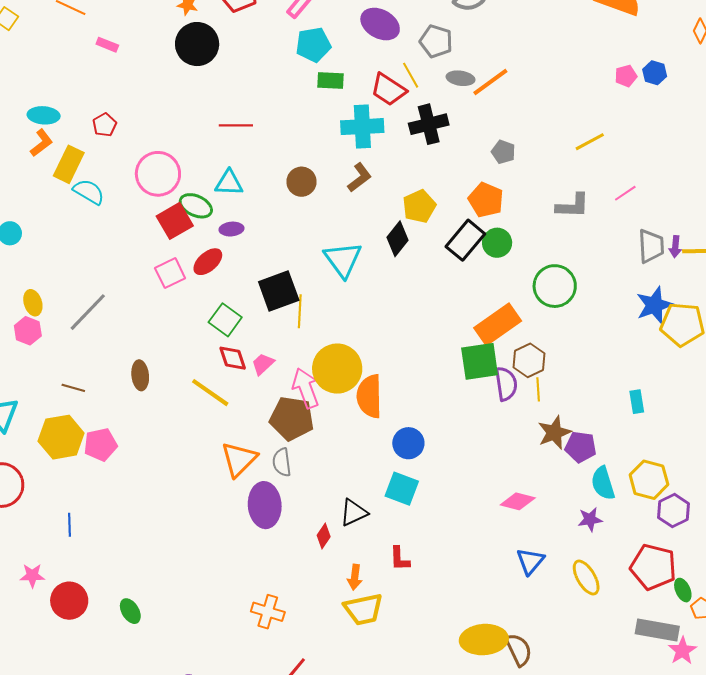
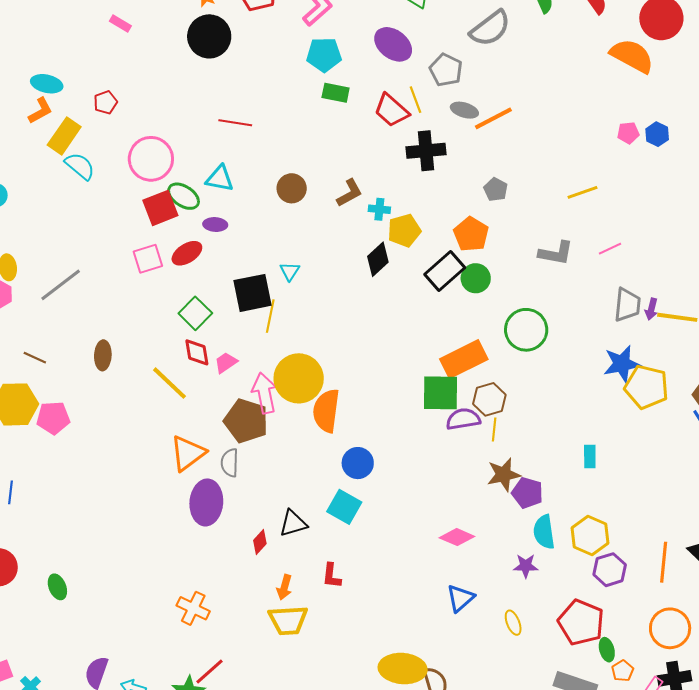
cyan cross: (362, 127) -> (379, 209), moved, size x0.5
cyan triangle: (343, 260) -> (290, 271), moved, size x0.5
purple semicircle: (506, 384) -> (463, 419), turned -100
yellow ellipse: (586, 578) -> (513, 623), size x0.7

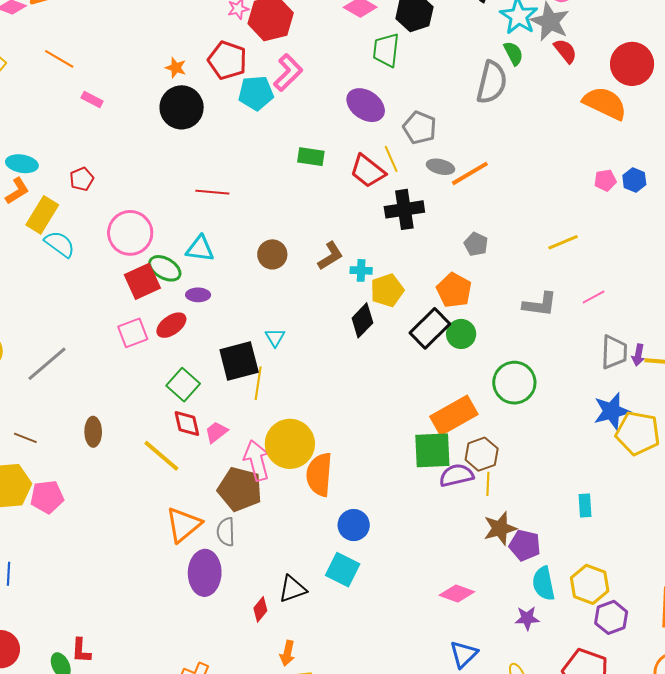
gray semicircle: (490, 28) -> (492, 82), moved, turned -36
cyan pentagon: (324, 55) -> (256, 93), moved
red L-shape: (332, 576) -> (81, 651), moved

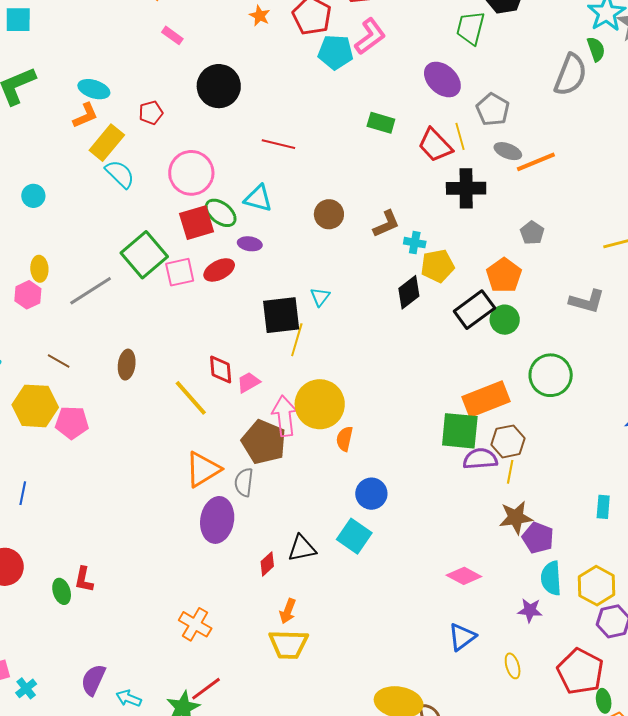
black circle: (182, 107) -> (219, 86), moved
green square: (183, 385) -> (144, 255), moved, size x1.4
orange semicircle: (319, 475) -> (345, 439), size x0.6

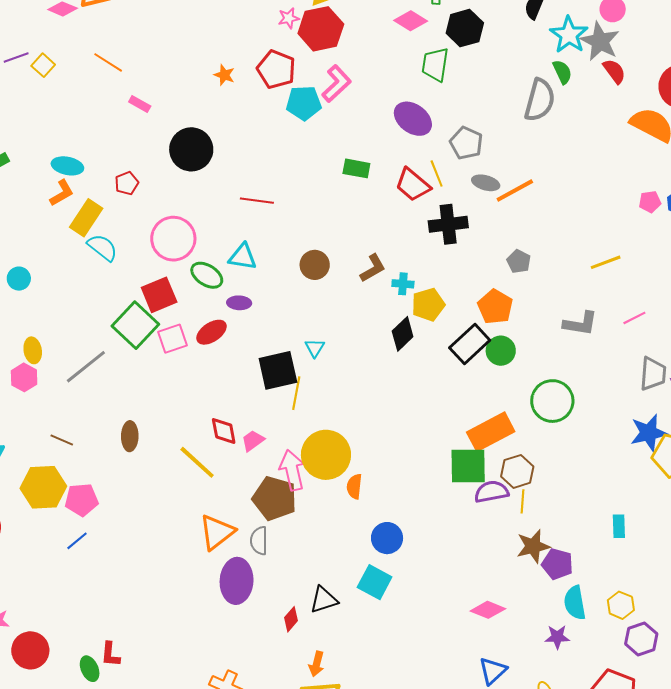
red square: (197, 223) -> (159, 295), moved
blue line: (23, 493) -> (77, 541), moved, turned 45
yellow hexagon: (597, 586) -> (621, 605), size x0.7

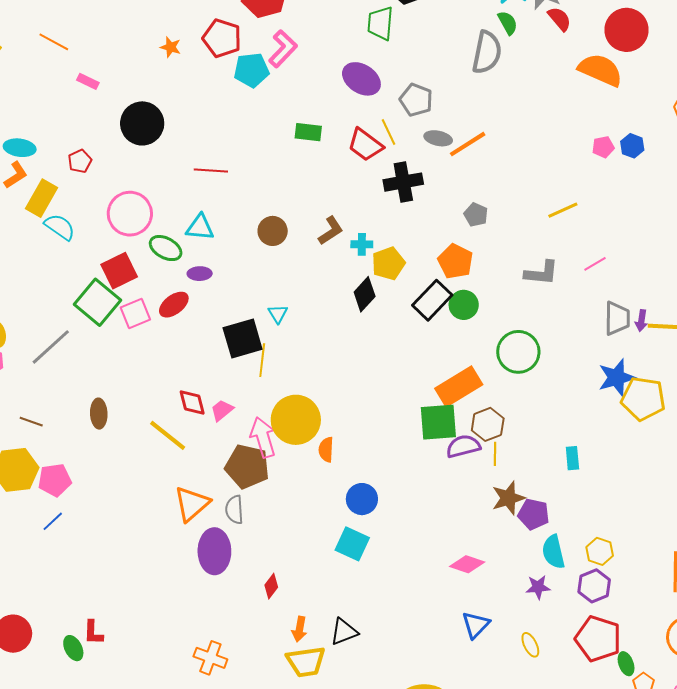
cyan rectangle: (619, 526) -> (572, 458), moved
black triangle: (324, 600) -> (344, 632), moved
purple hexagon: (641, 639) -> (594, 586), moved

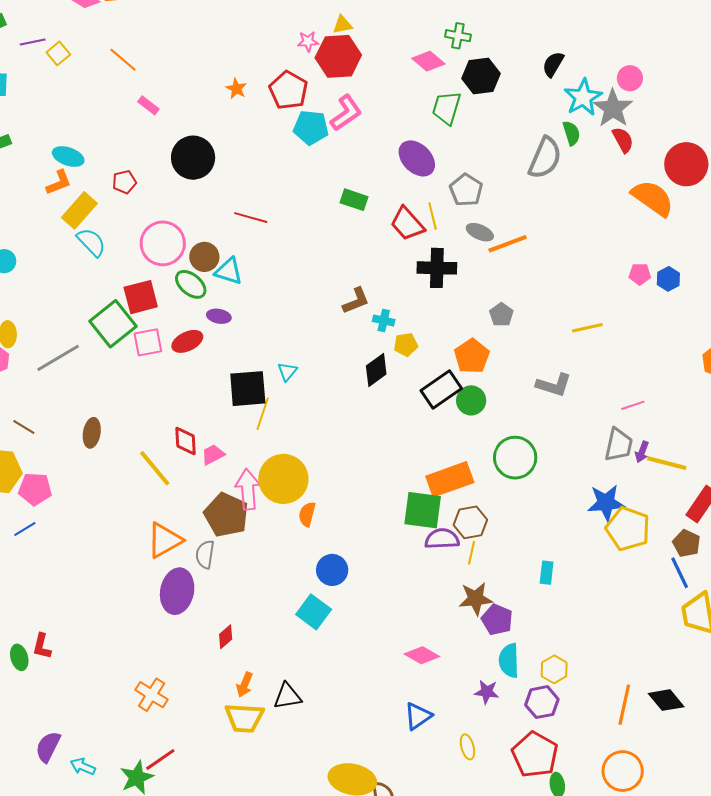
brown circle: (273, 231) -> (204, 257), moved
yellow pentagon: (388, 263) -> (406, 345), size x0.7
pink line: (595, 264) -> (633, 405), moved

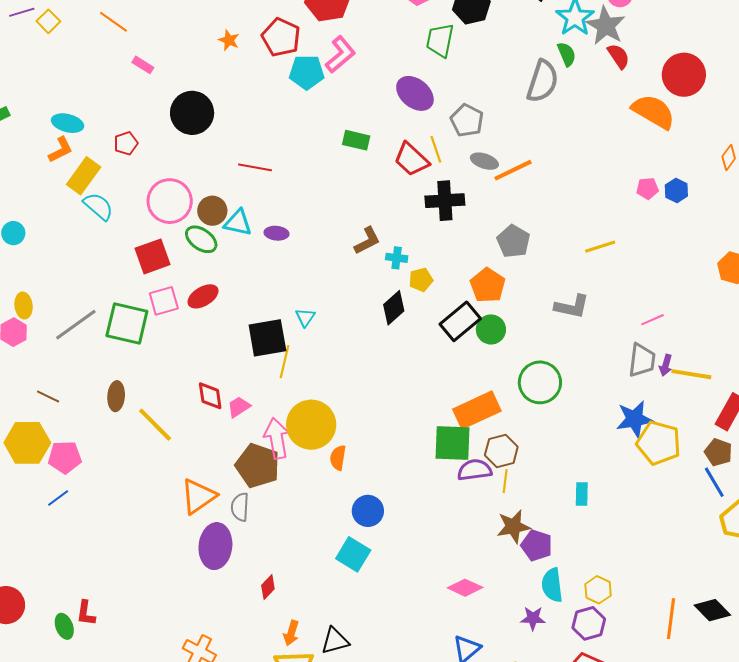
gray pentagon: (501, 315) -> (513, 241), size x1.4
purple ellipse: (219, 316) -> (276, 233), moved
green square: (113, 324) -> (127, 324), moved, turned -33
yellow line: (155, 468) -> (155, 425), moved

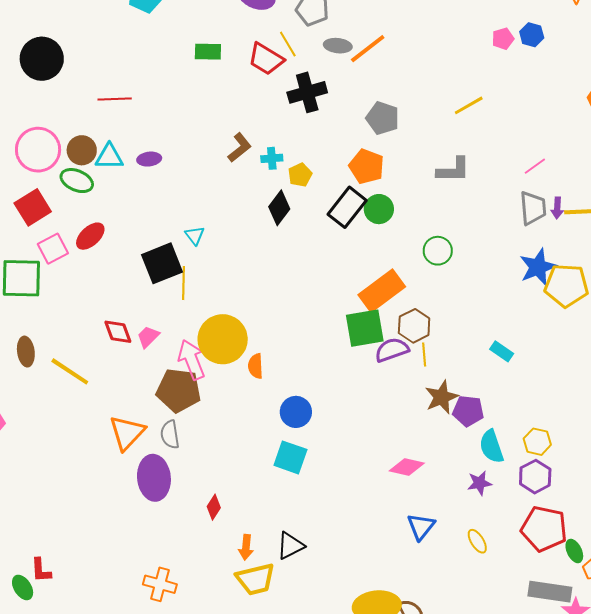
green circle: (540, 382) -> (438, 251), size x0.7
cyan rectangle: (582, 494) -> (502, 351), turned -45

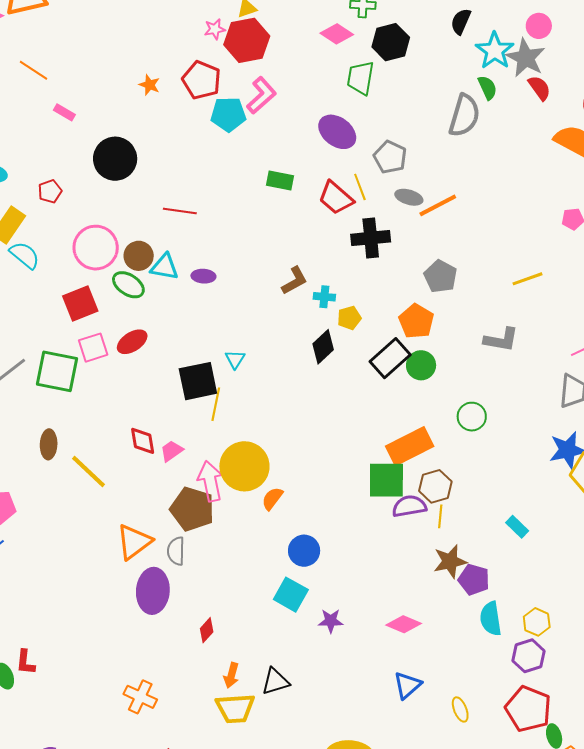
orange semicircle: (256, 366) -> (272, 498), turned 30
purple star: (479, 483) -> (331, 621), moved

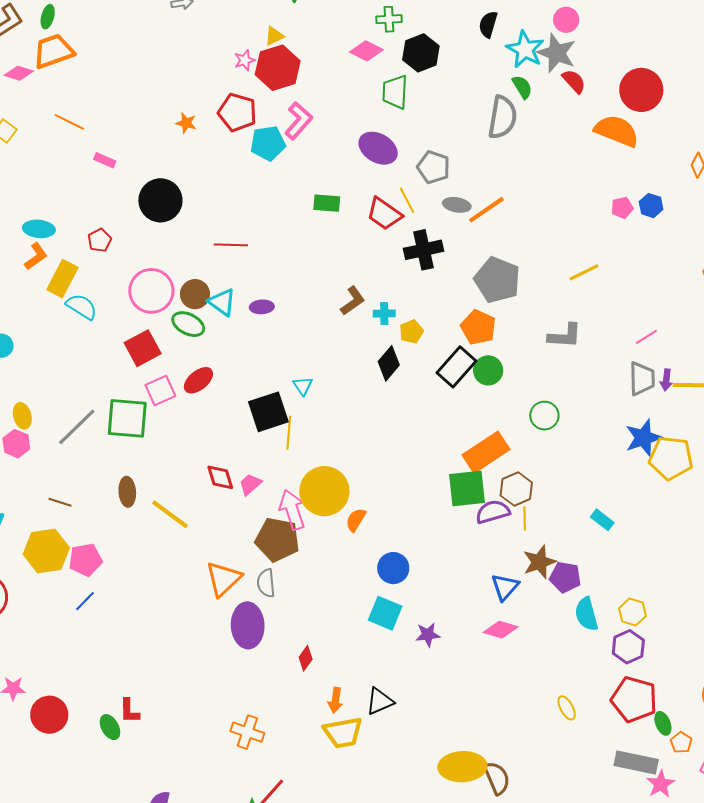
cyan triangle: (165, 267) -> (222, 302), turned 32
gray pentagon: (440, 276) -> (497, 280), size x1.4
blue triangle: (407, 685) -> (505, 587), moved

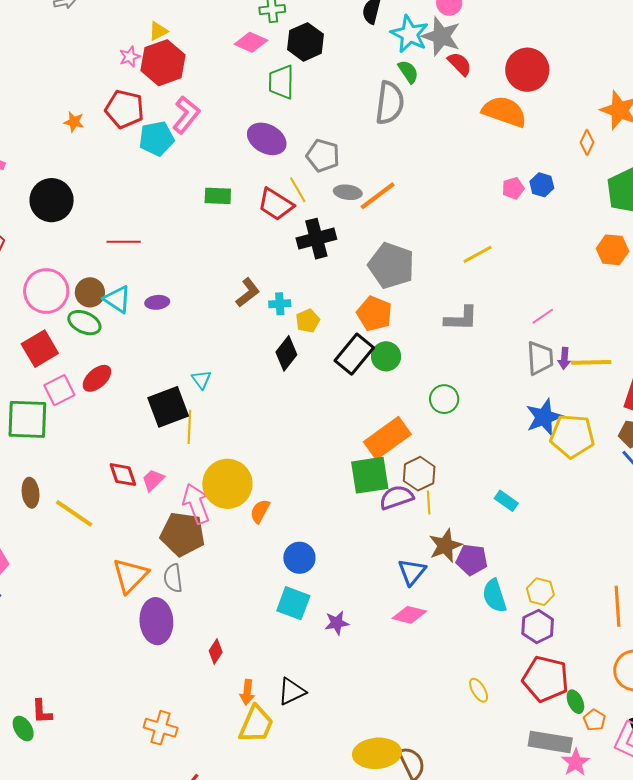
yellow trapezoid: (343, 733) -> (256, 724), turned -54

